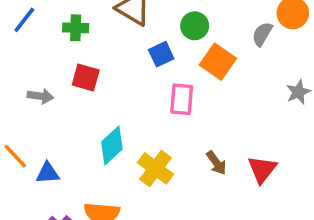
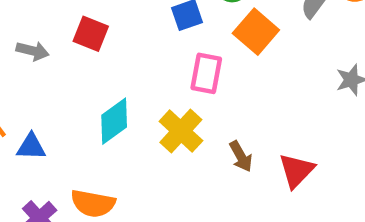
yellow cross: (156, 168) -> (181, 131), moved

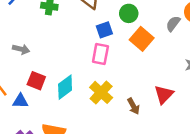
red square: (91, 34) -> (36, 81), moved
pink rectangle: (206, 73) -> (100, 54), moved
red triangle: (296, 171) -> (164, 95), moved

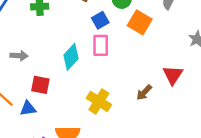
cyan diamond: (65, 87) -> (71, 57), moved
yellow cross: (101, 92) -> (99, 101), moved
brown arrow: (133, 106) -> (144, 92), turned 84

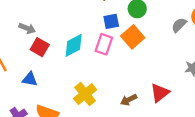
orange square: (140, 22) -> (133, 37), moved
red square: (40, 85) -> (40, 47), moved
blue triangle: (28, 108) -> (30, 79), moved

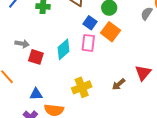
blue square: (111, 21) -> (90, 23), turned -32
blue triangle: (30, 79) -> (36, 94), moved
yellow cross: (85, 94) -> (82, 87), turned 30

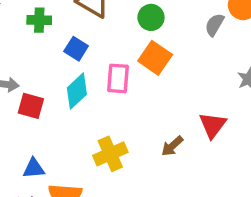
blue square: (90, 23) -> (76, 49), moved

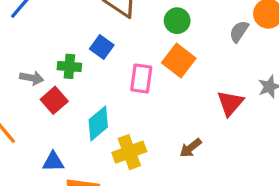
green cross: (39, 20) -> (69, 66), moved
cyan diamond: (77, 91) -> (98, 123), moved
red square: (31, 106) -> (54, 100), turned 30
red triangle: (213, 125) -> (230, 103), moved

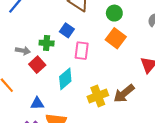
pink rectangle: (141, 79) -> (82, 51), moved
brown arrow: (191, 148) -> (124, 94), size x1.5
yellow cross: (129, 152) -> (98, 96), moved

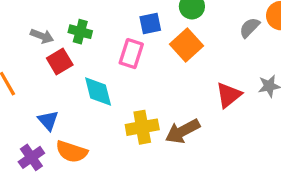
blue square: (67, 30) -> (150, 23), moved, turned 32
cyan diamond: (65, 79) -> (98, 91), turned -75
blue triangle: (37, 103) -> (48, 121), turned 40

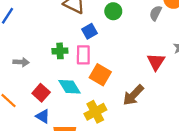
green cross: (80, 32) -> (60, 51), moved
orange square: (186, 45) -> (100, 75), moved
red square: (60, 62) -> (41, 93), moved
yellow cross: (142, 127) -> (95, 112), moved

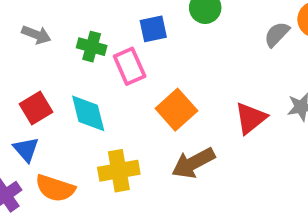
pink rectangle: (83, 55) -> (130, 66), turned -42
gray arrow: (21, 62) -> (36, 35), moved
orange square: (100, 75) -> (176, 110), moved

